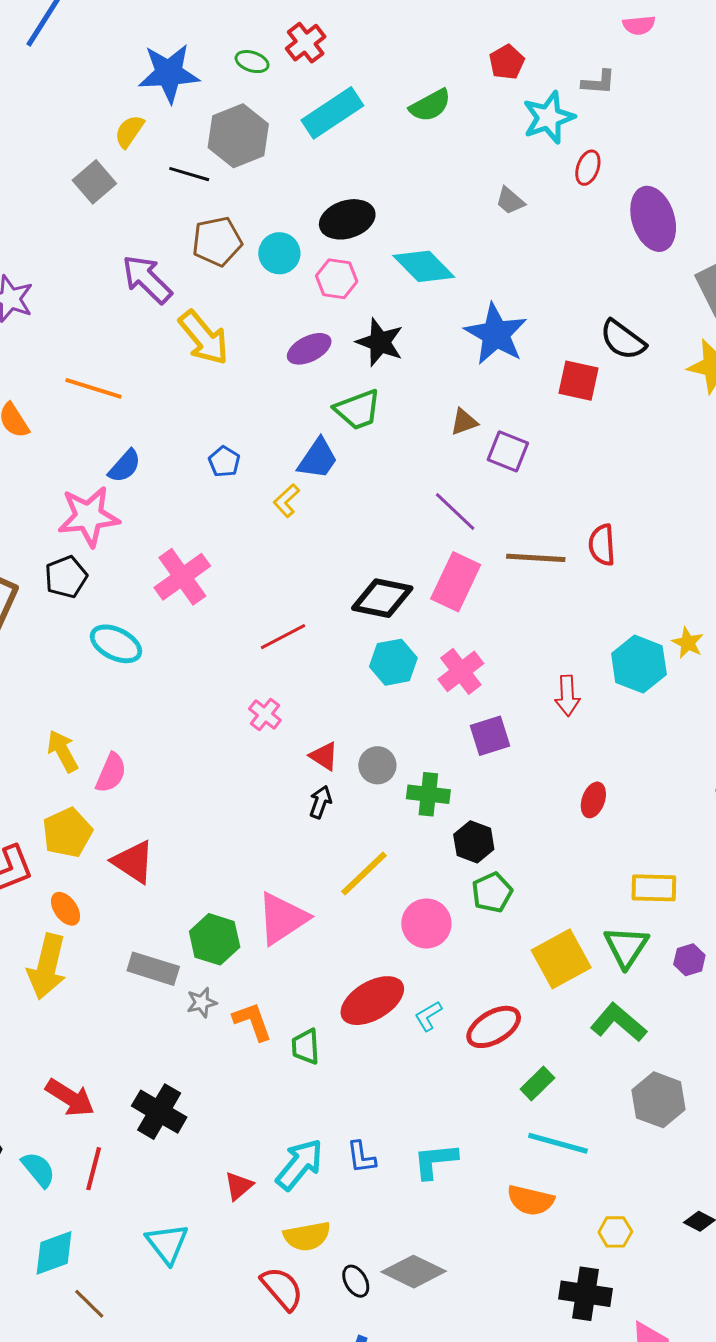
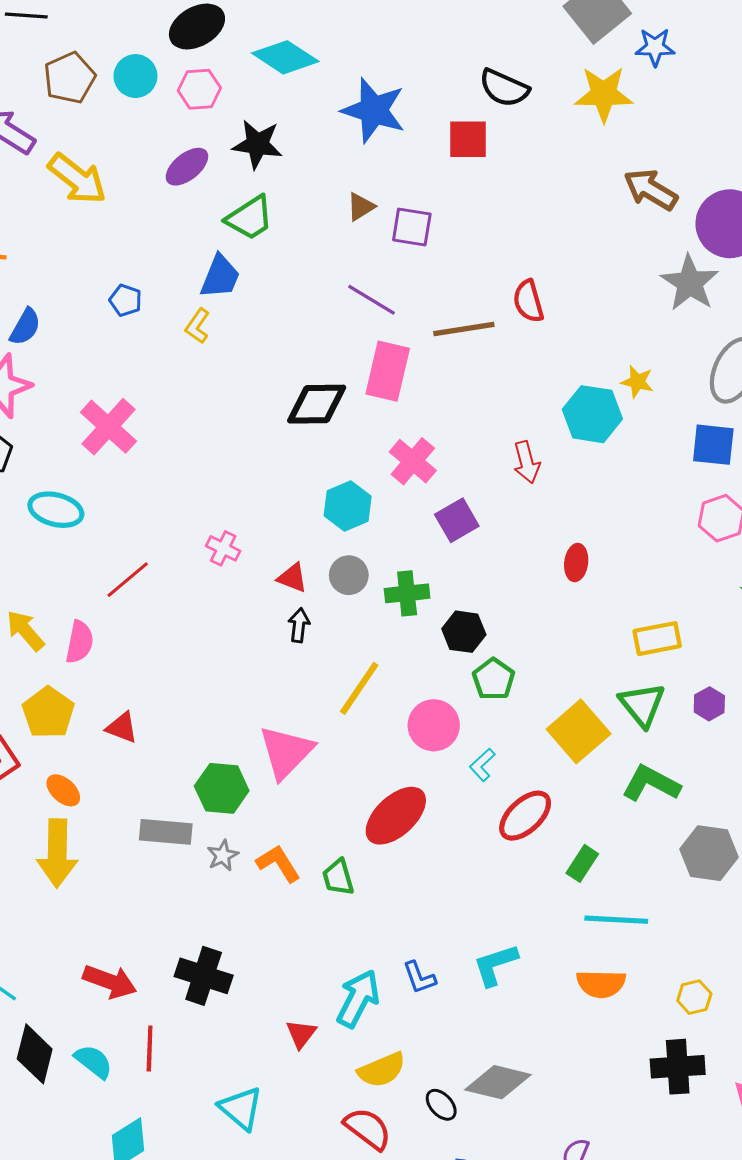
red line: (283, 637) -> (128, 580), moved
cyan hexagon: (393, 662) -> (348, 506), moved
red triangle: (133, 862) -> (122, 728), size x0.7
cyan L-shape: (428, 1016) -> (482, 765), moved

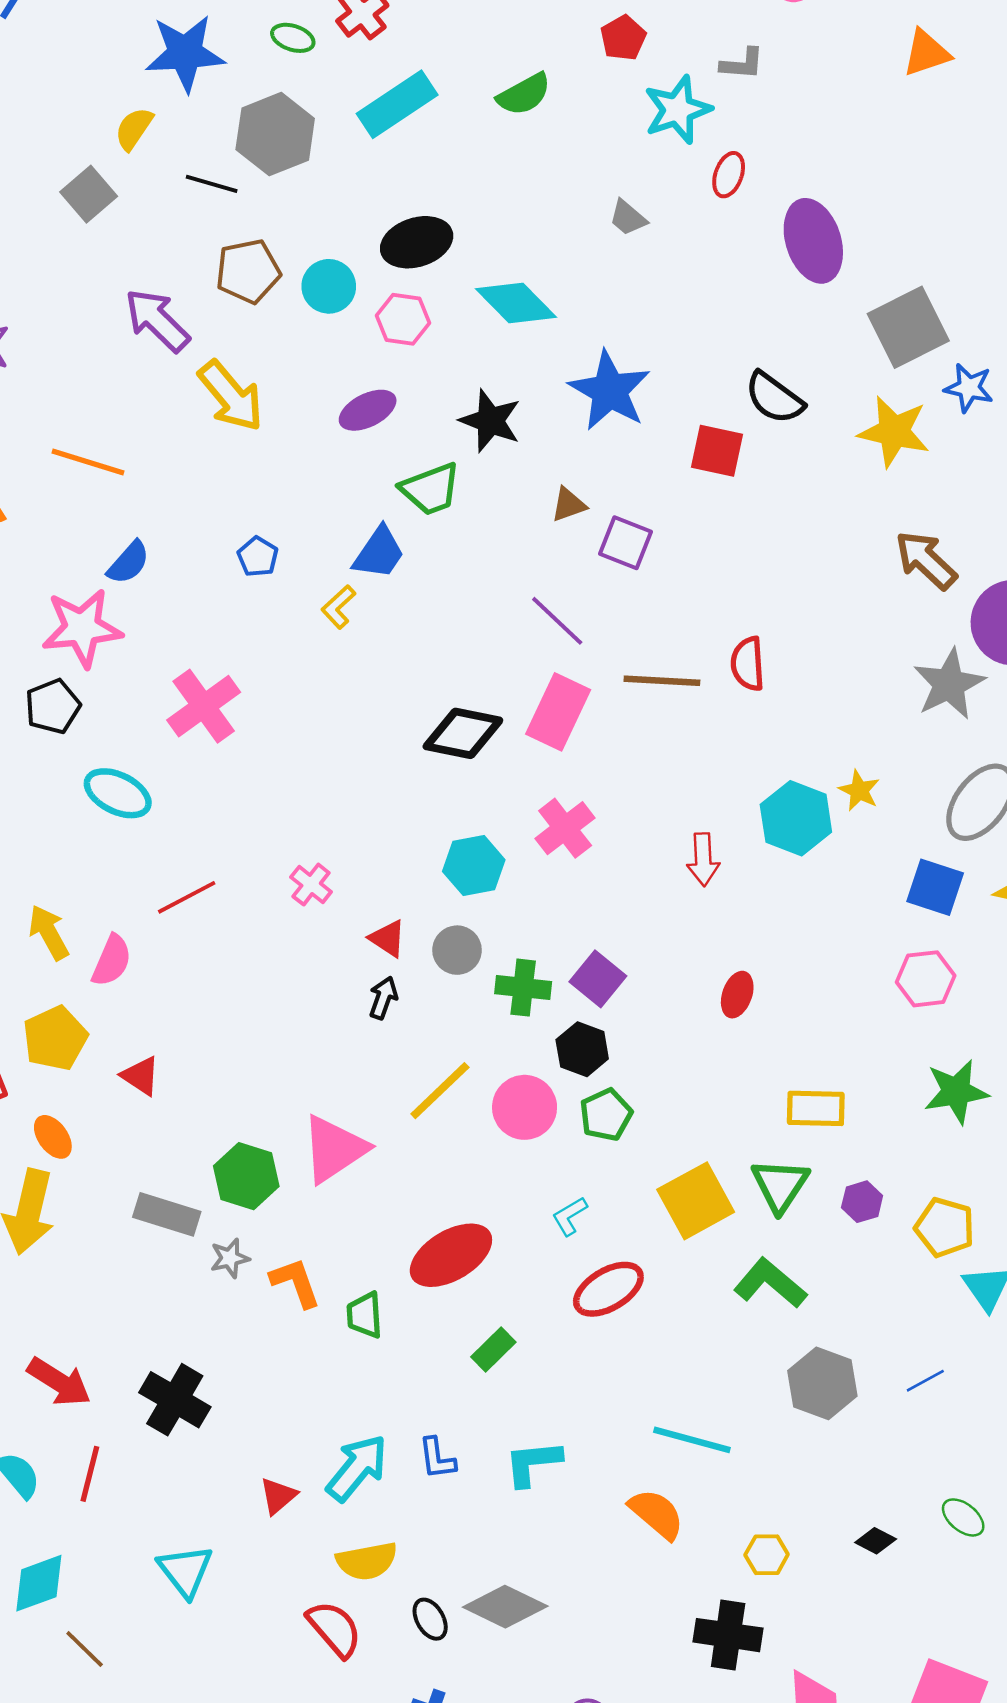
black star: (257, 144) -> (490, 421), moved
purple square: (457, 520) -> (598, 979), moved, turned -33
pink circle: (434, 725) -> (525, 1107), moved
green rectangle: (582, 863) -> (493, 1349), moved
orange semicircle: (601, 984) -> (657, 1514), turned -153

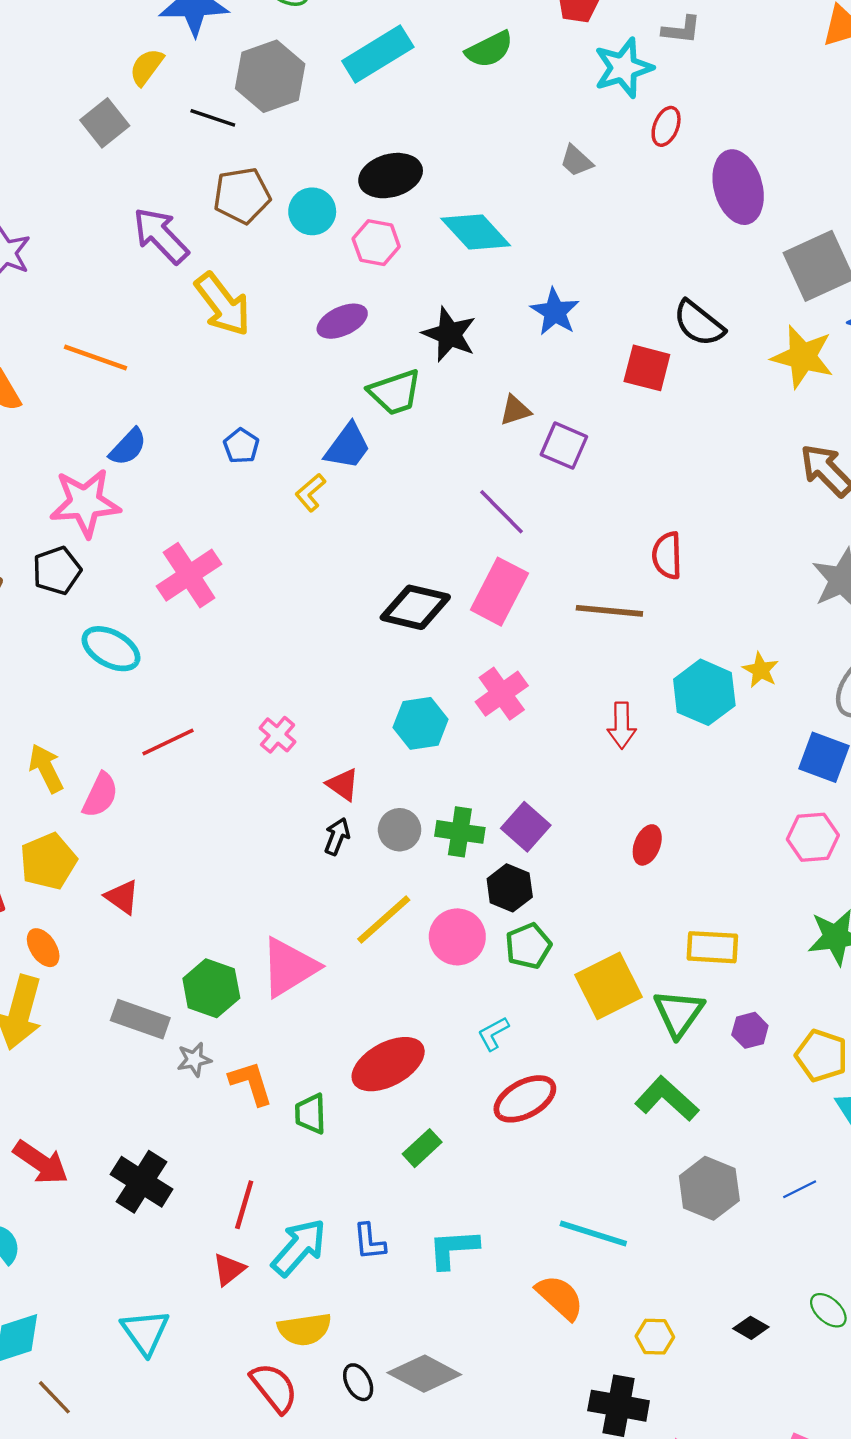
blue star: (610, 391) -> (555, 312), size x0.7
brown line: (662, 681) -> (609, 611), moved
gray circle: (457, 950) -> (400, 830), moved
yellow square: (696, 1201) -> (609, 986), moved
red line: (90, 1474) -> (244, 1205), moved

